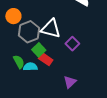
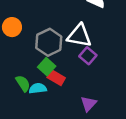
white triangle: (51, 29) -> (79, 36), moved
gray hexagon: (29, 32) -> (49, 42), moved

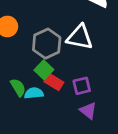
purple square: (88, 56) -> (82, 86), moved, turned 35
purple triangle: (89, 104) -> (88, 111), turned -35

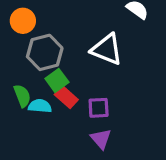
gray hexagon: (47, 44) -> (45, 52), moved

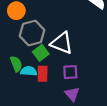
white triangle: (107, 49) -> (62, 43), moved
red rectangle: (66, 97) -> (43, 74), moved, turned 49

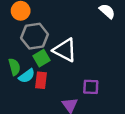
cyan semicircle: (29, 71) -> (27, 76), turned 133
purple square: (70, 72) -> (91, 87), moved

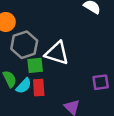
green square: (42, 58) -> (35, 65), turned 35
purple square: (91, 87) -> (101, 82), moved

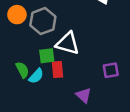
gray hexagon: (24, 45) -> (43, 21), moved
red rectangle: (39, 88) -> (57, 70), moved

